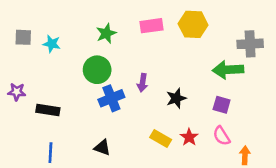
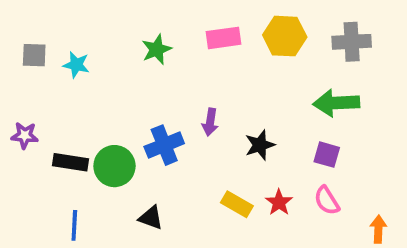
gray cross: (250, 44) -> (352, 42), moved
green circle: (97, 70) -> (114, 166), moved
orange arrow: (245, 155) -> (378, 229), moved

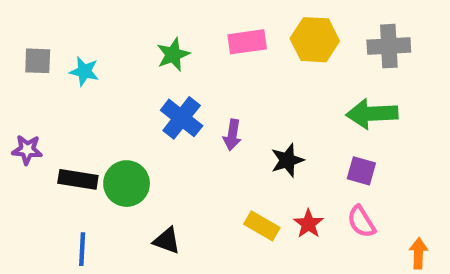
blue cross: (164, 145) -> (182, 118), moved, turned -30

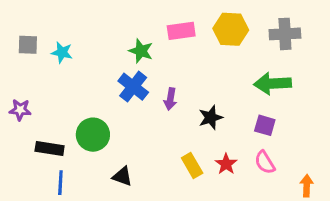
green star: (173, 55) -> (141, 51), moved, turned -30
black rectangle: (78, 179) -> (50, 149), moved
yellow rectangle: (262, 226) -> (192, 166), turned 30

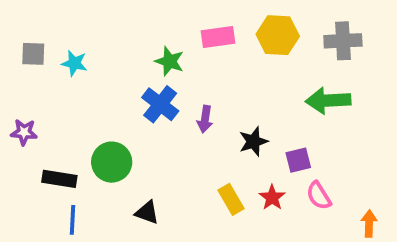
purple square: (265, 125) -> (298, 160), moved, turned -30

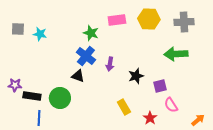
purple star: (24, 132) -> (15, 85), moved
green circle: (112, 162) -> (60, 98), moved
red star: (272, 197) -> (150, 118), moved
black triangle: (147, 212) -> (78, 76), moved
orange arrow: (369, 224) -> (198, 120), turned 48

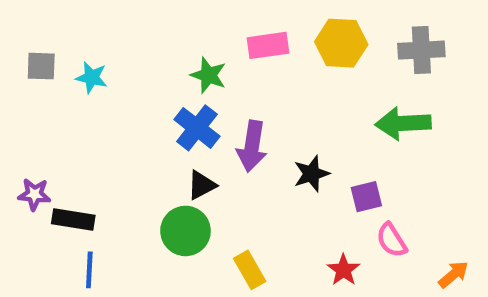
purple arrow: (110, 64) -> (252, 146), size x1.5
black triangle: (78, 76) -> (202, 185), moved, turned -48
green circle: (60, 98) -> (185, 231), moved
yellow rectangle: (124, 107) -> (250, 270), moved

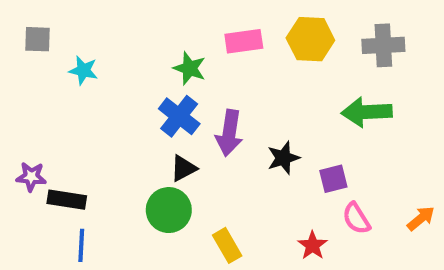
gray square: (41, 66) -> (37, 39), moved
orange arrow: (453, 274) -> (421, 218), moved

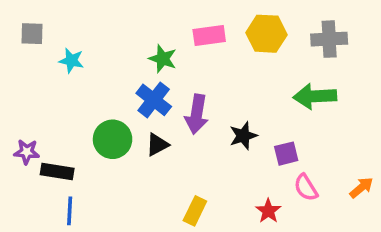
green circle: (169, 210) -> (113, 139), moved
yellow rectangle: (227, 245) -> (195, 211), turned 56

